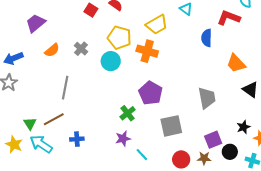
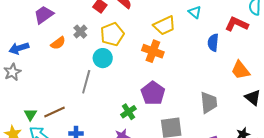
yellow pentagon: (119, 38) -> (112, 34), moved, turned 30
gray cross: (81, 49) -> (80, 32), moved
cyan circle: (111, 61) -> (103, 58), moved
gray line: (65, 88) -> (86, 82), moved

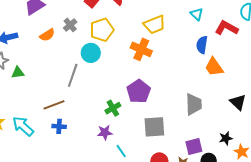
cyan triangle: (195, 12) -> (197, 14), moved
orange trapezoid: (240, 70) -> (214, 67), moved
brown line: (54, 112) -> (54, 105), moved
green triangle: (30, 114) -> (18, 73), moved, turned 48

